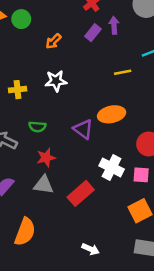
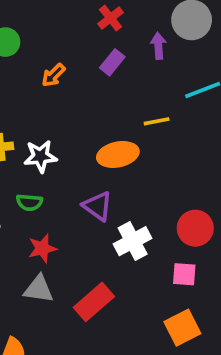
purple arrow: (114, 25) -> (158, 46), moved
white star: (56, 81) -> (40, 156), moved
orange ellipse: (112, 114) -> (118, 154), moved
white cross: (112, 167) -> (133, 241), moved, turned 35

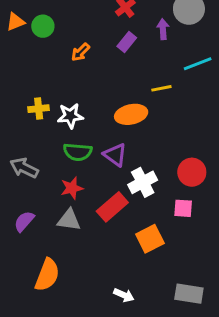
green semicircle: (29, 202) -> (78, 152), moved, size x1.4
red rectangle: (94, 302) -> (112, 207), moved
orange square: (182, 328) -> (150, 239), moved

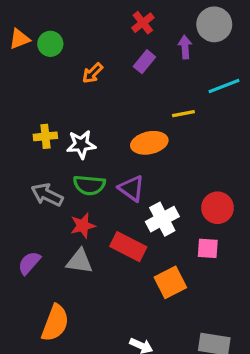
gray arrow: (24, 168) -> (47, 195), moved
red rectangle: (112, 207) -> (128, 247), turned 68

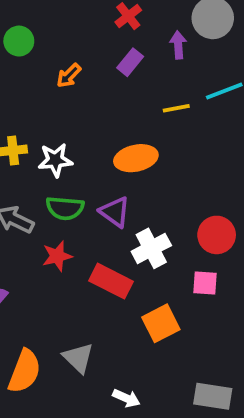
yellow line: (183, 114) -> (176, 108), moved
gray triangle: (80, 261) -> (78, 358), moved, turned 36

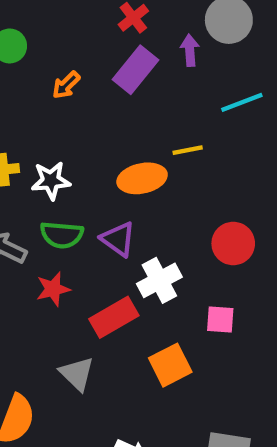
purple rectangle: (130, 62) -> (136, 70), size x1.5
yellow line: (176, 108) -> (188, 150), moved
red circle: (217, 235) -> (233, 243), moved
red rectangle: (111, 281) -> (114, 317), turned -57
gray triangle: (78, 358) -> (77, 374), moved

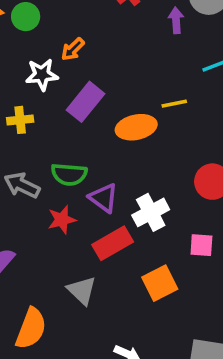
purple rectangle: (136, 70) -> (85, 102), moved
white star: (51, 181) -> (42, 75), moved
purple triangle: (118, 239) -> (104, 198), moved

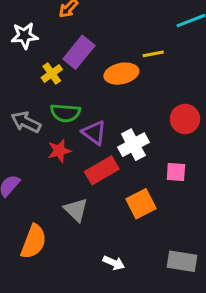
white star: (42, 75) -> (24, 36), moved
yellow cross: (20, 120) -> (52, 74), moved, turned -30

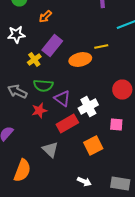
white arrow: (114, 263) -> (84, 182), moved

